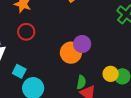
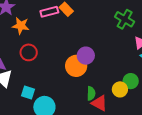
yellow circle: (111, 74) -> (120, 89), moved

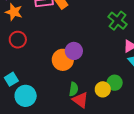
cyan square: (28, 92) -> (11, 79), turned 32

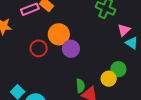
red circle: (18, 40) -> (39, 48), moved
orange circle: (63, 60) -> (59, 34), moved

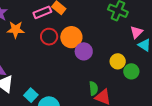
red circle: (39, 48) -> (49, 37), moved
yellow circle: (109, 79) -> (118, 61), moved

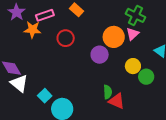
pink rectangle: (42, 12) -> (45, 15), moved
pink triangle: (136, 32) -> (132, 34), moved
orange circle: (71, 37) -> (114, 37), moved

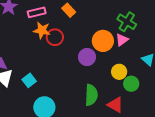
orange star: (32, 30) -> (42, 30), moved
green semicircle: (108, 92) -> (91, 95), size x1.5
cyan square: (45, 96) -> (29, 80), moved
red triangle: (117, 101) -> (115, 105), moved

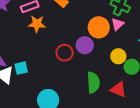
red circle: (55, 37) -> (65, 53), moved
cyan square: (29, 80) -> (21, 68), moved, turned 32

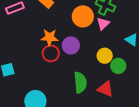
orange star: (37, 24) -> (49, 37), moved
orange circle: (99, 27) -> (83, 16), moved

